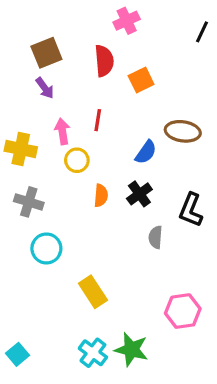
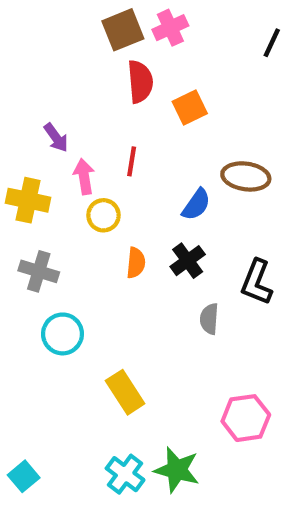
brown square: (46, 53) -> (123, 30), moved
purple arrow: (45, 88) -> (56, 138), moved

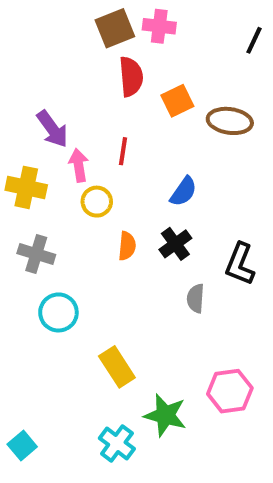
pink cross: (170, 28) -> (159, 26), turned 32
purple arrow: (56, 138) -> (52, 129), size x1.4
brown ellipse: (246, 176) -> (230, 121), moved
green star: (177, 470) -> (165, 415), moved

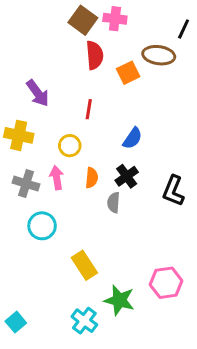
brown square: (115, 28) -> (83, 20), turned -32
brown ellipse: (230, 121) -> (159, 55), moved
pink arrow: (79, 165) -> (57, 178), moved
gray semicircle: (196, 298) -> (114, 203), moved

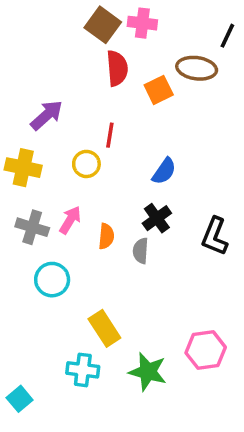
purple arrow: (38, 93) -> (47, 115), turned -96
yellow circle: (70, 146) -> (86, 164), moved
pink arrow: (57, 178) -> (70, 220), turned 40
orange semicircle: (92, 178) -> (106, 236), moved
cyan cross: (84, 321) -> (83, 370), moved, turned -30

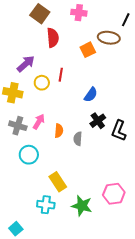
brown square: (103, 25) -> (40, 14), moved
red semicircle: (117, 68) -> (53, 38), moved
yellow circle: (86, 164) -> (42, 83), moved
black cross: (157, 218) -> (98, 121), moved
cyan square: (20, 399) -> (16, 229), moved

